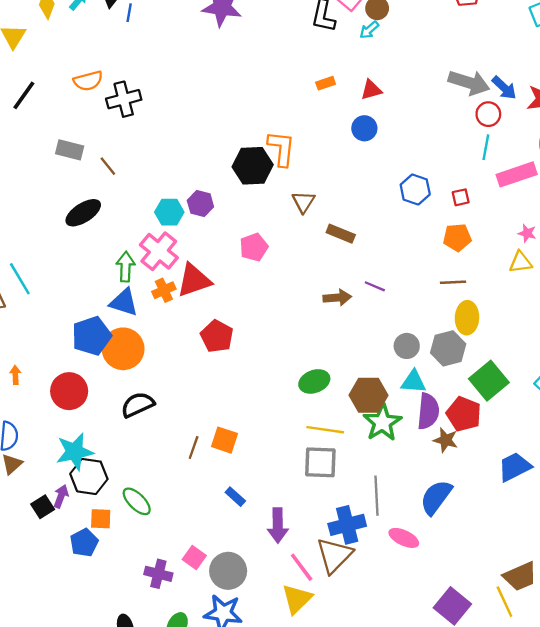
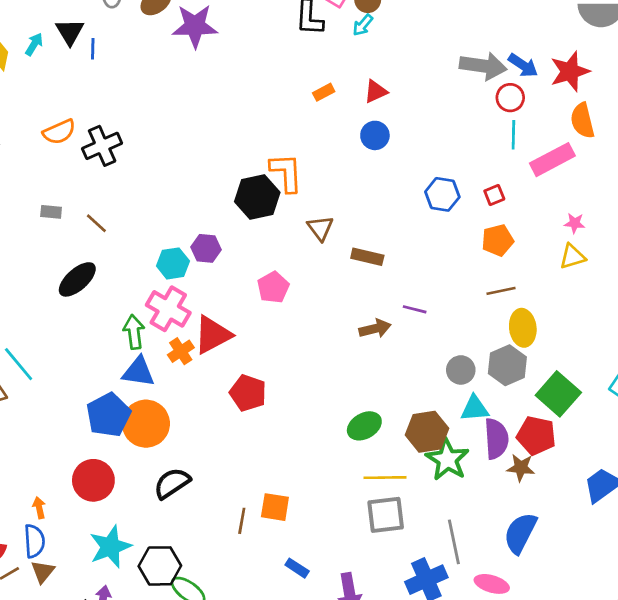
gray rectangle: (70, 150) -> (51, 212), size x0.7
orange arrow: (15, 375) -> (39, 508), moved
black hexagon: (89, 476) -> (160, 566), moved

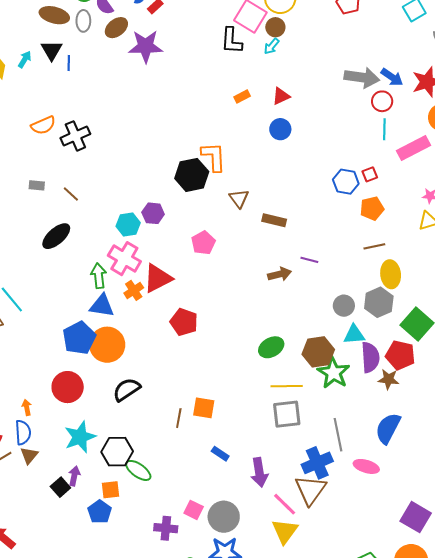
blue hexagon: (442, 194) -> (346, 182), moved

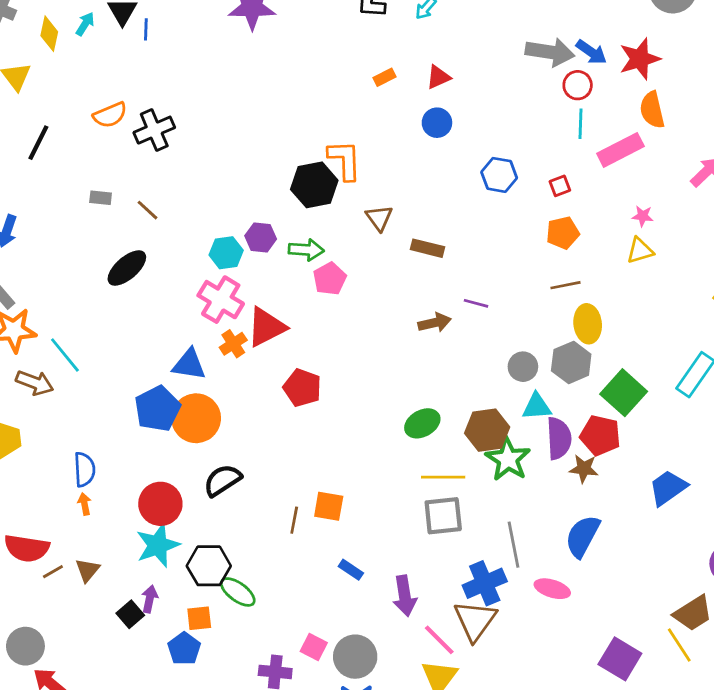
blue hexagon: (346, 182) -> (499, 175), moved
green arrow: (99, 276) -> (306, 250), moved, turned 100
red circle: (68, 387) -> (160, 504), moved
blue semicircle: (23, 432) -> (84, 469), moved

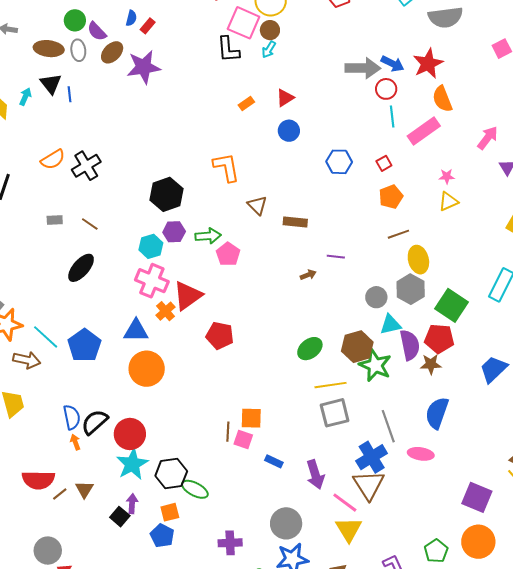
black hexagon: (314, 185) -> (166, 194), moved
brown arrow: (435, 323) -> (308, 275), size x0.7
blue pentagon: (157, 409) -> (84, 345), moved
black semicircle: (222, 480) -> (95, 422), moved
pink square: (314, 647) -> (243, 440), moved

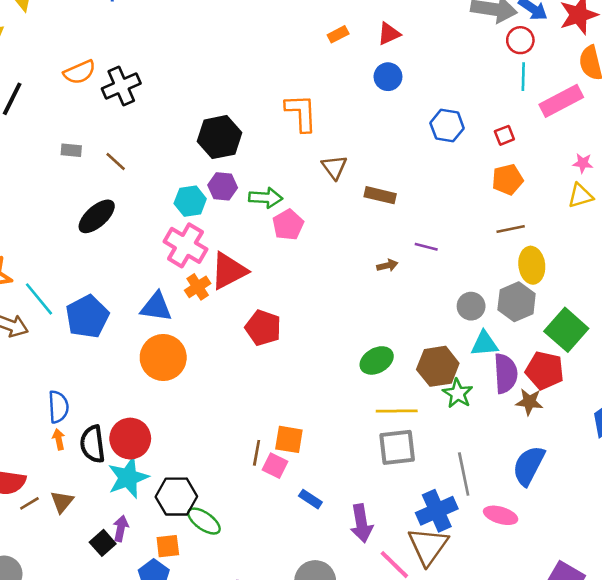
green star: (375, 365) -> (458, 393), size x0.7
black semicircle: (95, 422) -> (93, 444), moved, turned -64

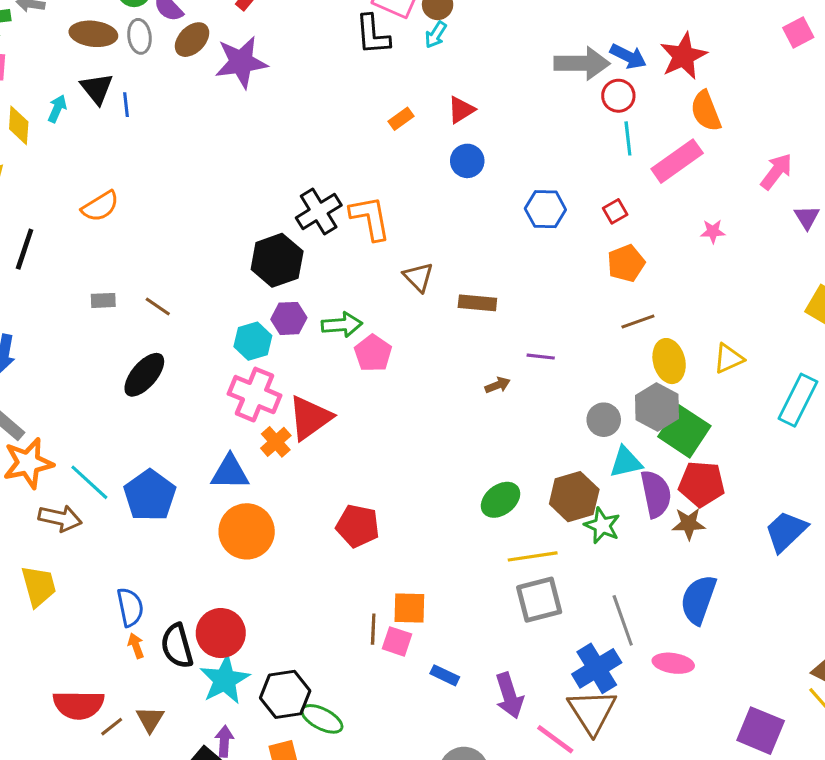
black cross: (121, 86) -> (319, 211), moved
yellow triangle: (580, 196) -> (729, 358), moved
red pentagon: (263, 328) -> (358, 526), moved
green square: (566, 330) -> (684, 431), moved

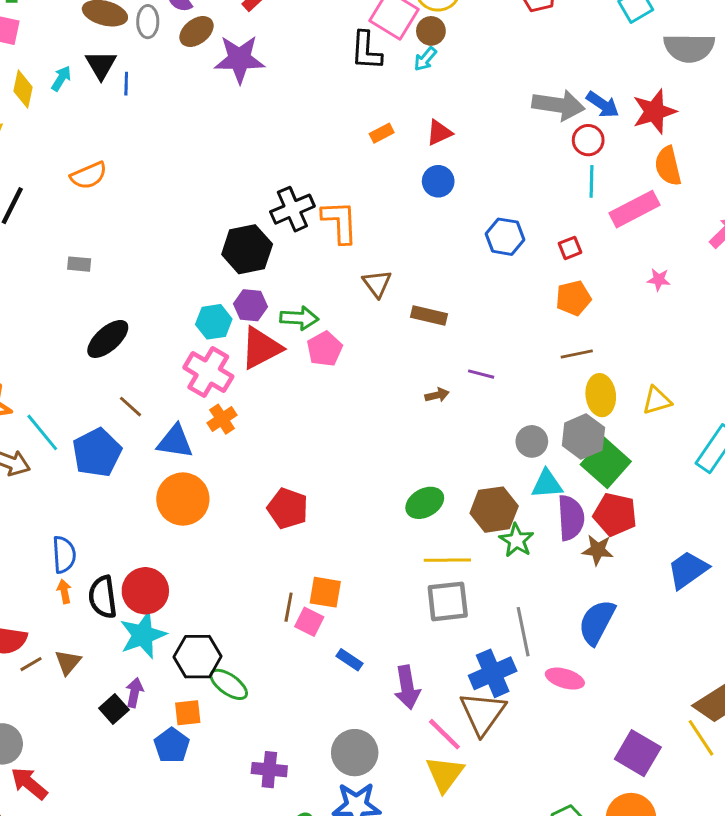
brown line: (158, 307) -> (130, 407), moved
red triangle: (310, 418) -> (261, 348), moved

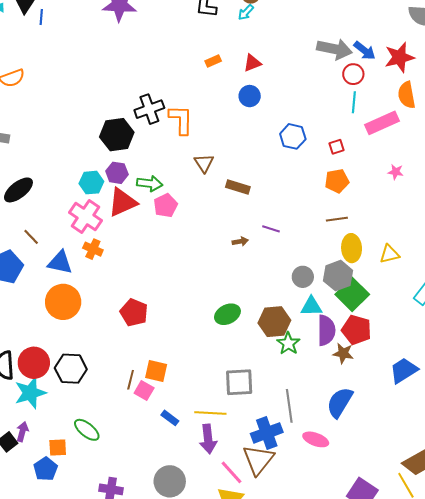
orange cross: (222, 419) -> (93, 249), turned -36
yellow line: (447, 560) -> (210, 413), moved
black hexagon: (198, 657) -> (71, 369), moved

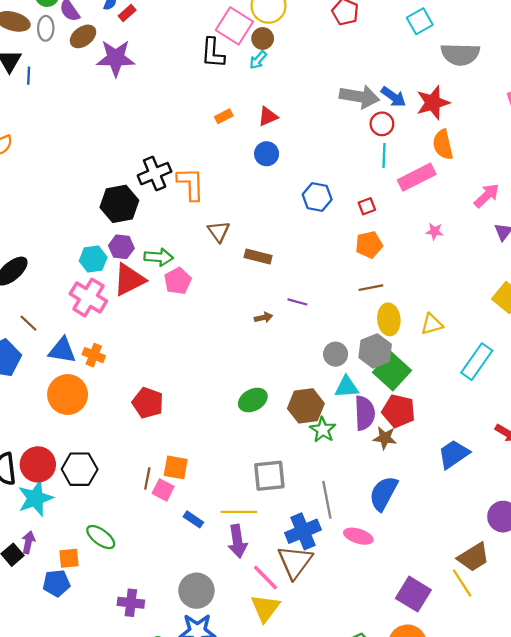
orange cross: (93, 249) -> (94, 355), moved
blue pentagon: (46, 469) -> (56, 583), turned 30

